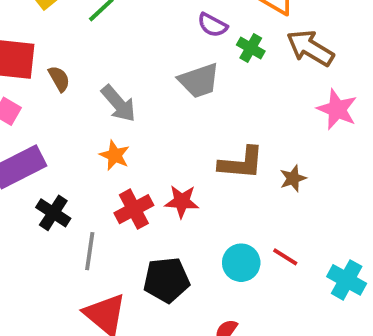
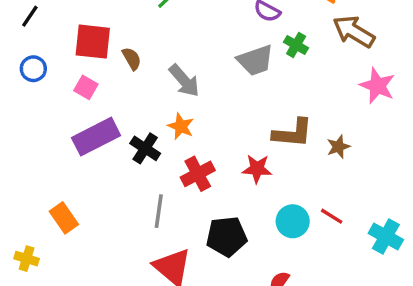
green cross: (251, 48) -> (296, 45), moved
red star: (182, 201) -> (257, 169), moved
black cross: (53, 213) -> (145, 148), moved

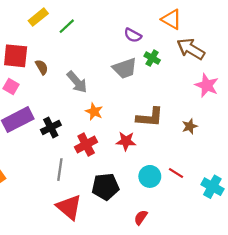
orange star: (181, 126) -> (94, 112), moved
brown star: (338, 147) -> (190, 126), moved
black cross: (145, 148) -> (51, 127), turned 30

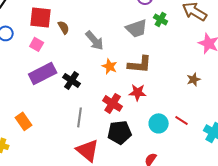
brown L-shape: (150, 117) -> (140, 64), moved
black cross: (51, 127) -> (72, 80), turned -30
red cross: (86, 145) -> (113, 103), moved, turned -30

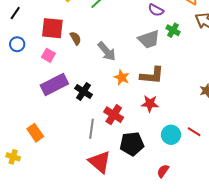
red cross: (113, 103) -> (114, 115), moved

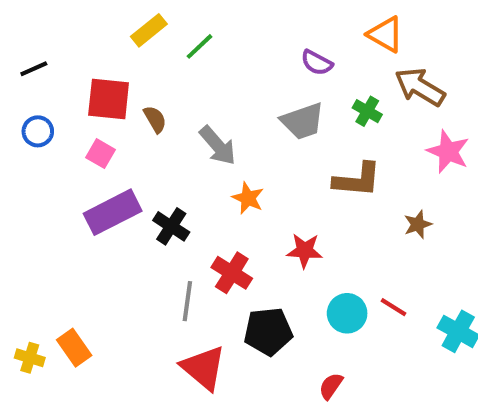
black line: (15, 13) -> (34, 69), turned 32
green cross: (173, 30) -> (367, 111), moved
brown L-shape: (152, 75) -> (357, 180), moved
orange rectangle: (35, 133) -> (74, 348), moved

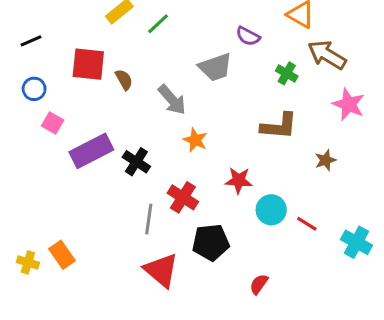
gray trapezoid: (303, 121) -> (215, 67), moved
pink square: (100, 154) -> (53, 123), moved
cyan circle: (347, 313) -> (271, 210), moved

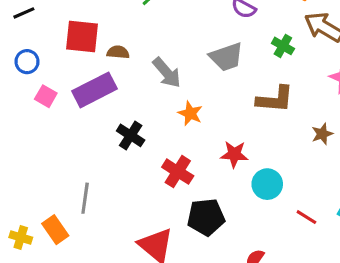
gray trapezoid: (215, 67) -> (226, 57), moved
brown semicircle: (124, 80) -> (118, 52), turned -55
purple rectangle: (91, 151) -> (95, 90), moved
gray line: (149, 219) -> (85, 198), moved
red line: (307, 224) -> (306, 217), moved

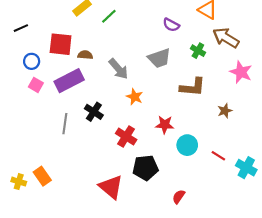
blue circle: (27, 62) -> (32, 61), moved
gray line: (85, 198) -> (65, 124), moved
red line: (306, 217) -> (218, 156), moved

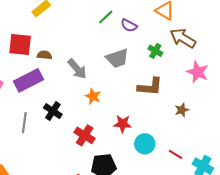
green line: (109, 16) -> (106, 17), moved

